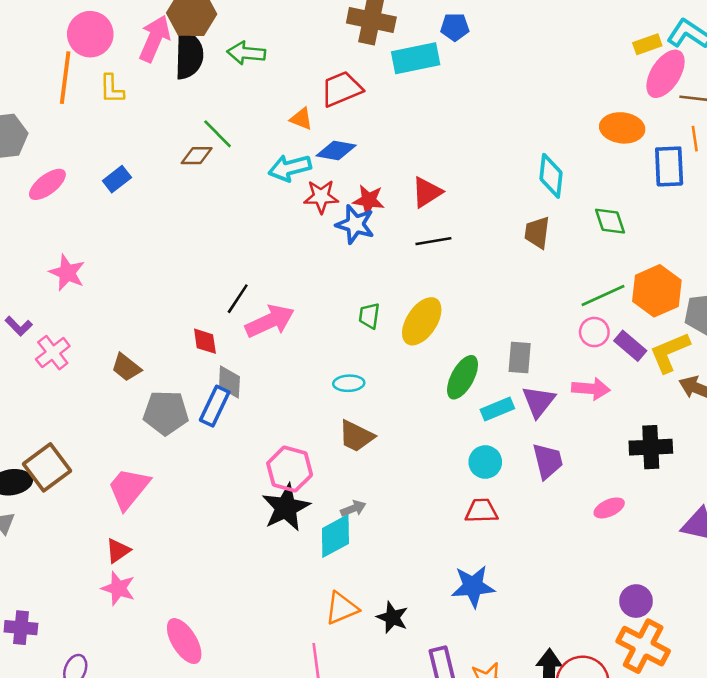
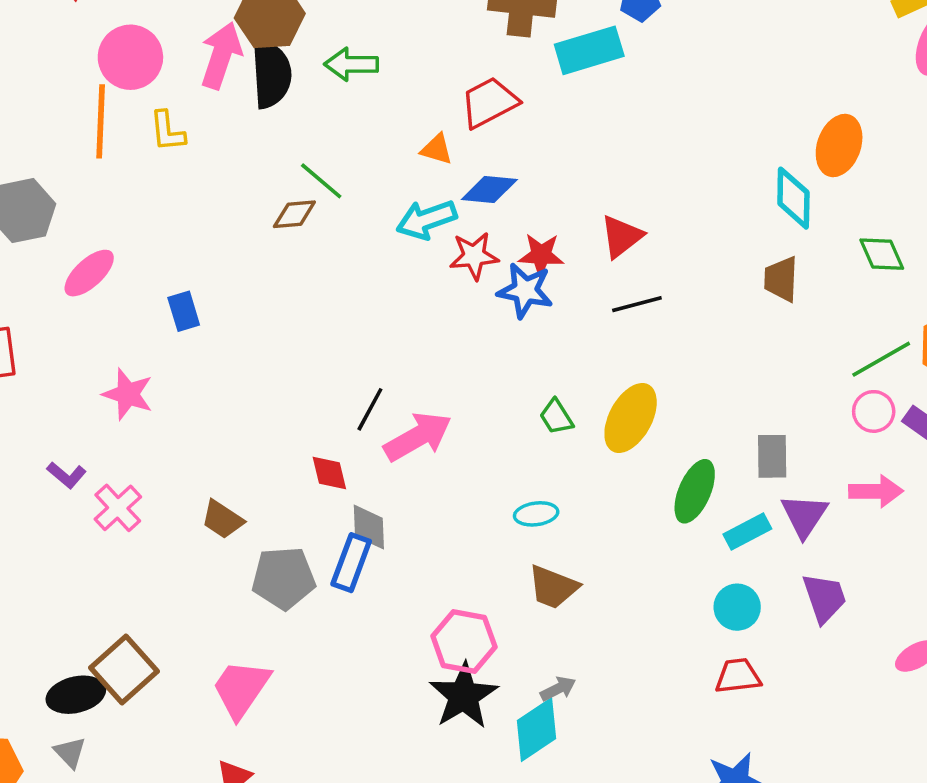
orange ellipse: (622, 128) -> (839, 146), moved, turned -72
blue rectangle: (117, 179) -> (184, 311), moved, turned -64
green trapezoid: (369, 316) -> (556, 417), turned -36

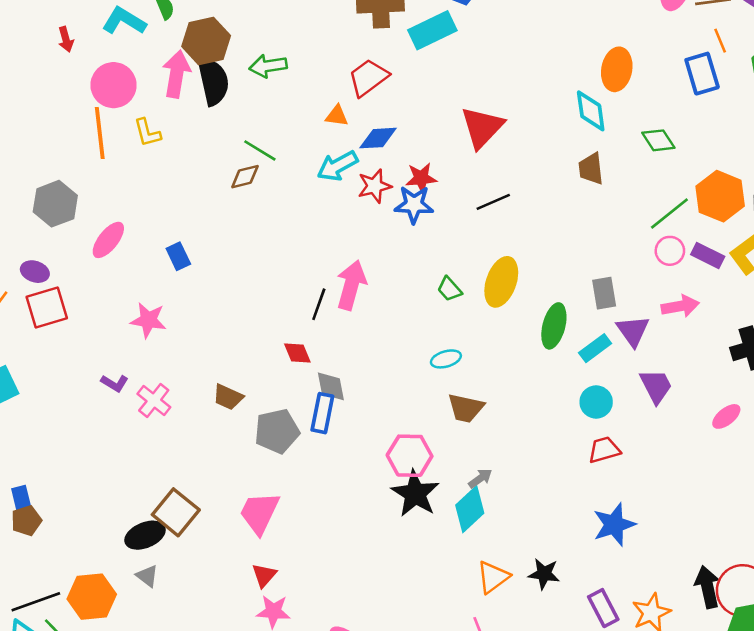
red triangle: (622, 236) -> (482, 127), moved, size x1.4
pink arrow: (418, 437) -> (351, 285), moved, turned -36

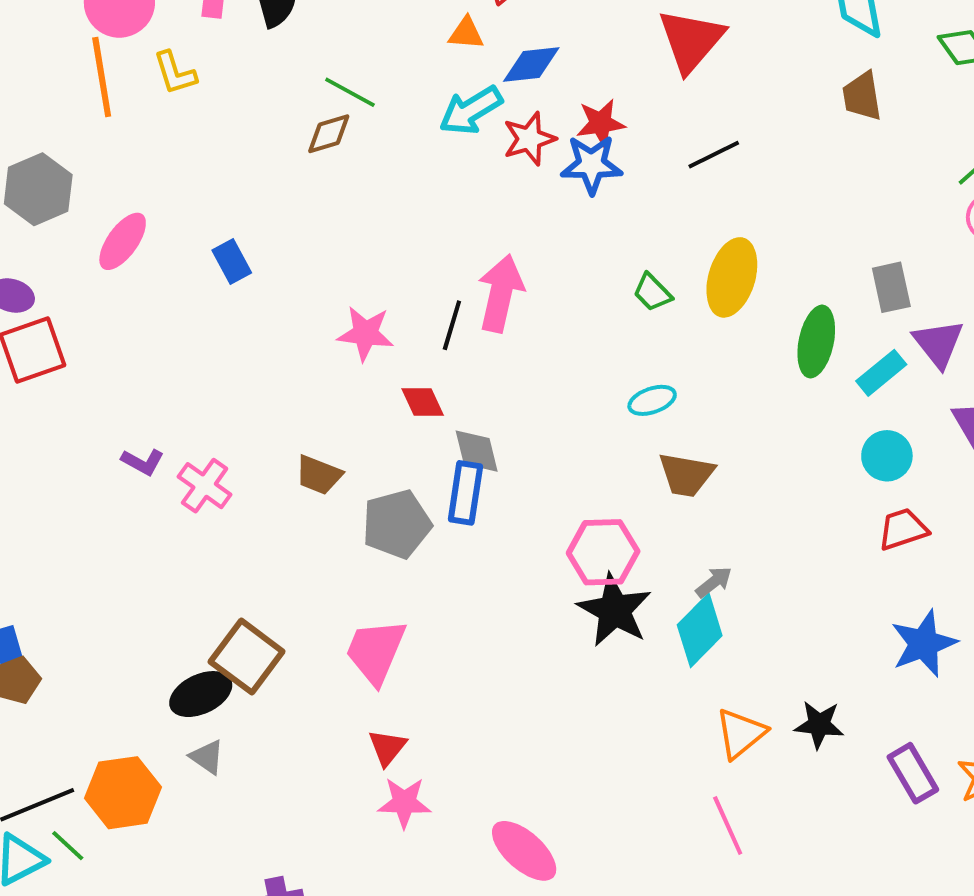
pink star: (148, 320) -> (365, 333), moved

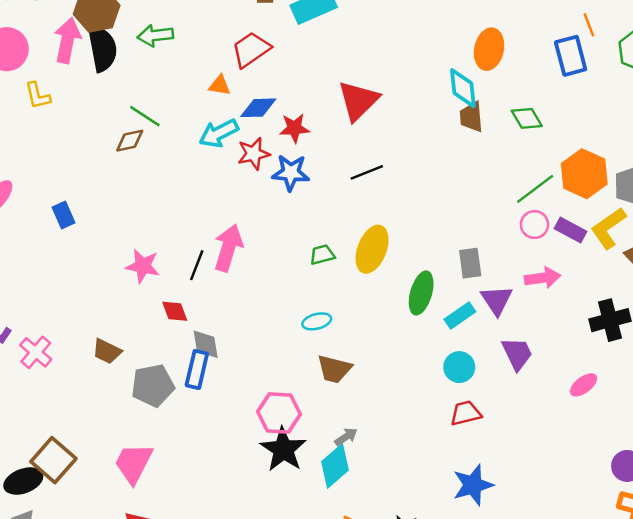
brown trapezoid: (862, 96) -> (471, 117), moved
red star: (601, 123) -> (294, 128), moved
green trapezoid: (652, 292) -> (322, 255), turned 115

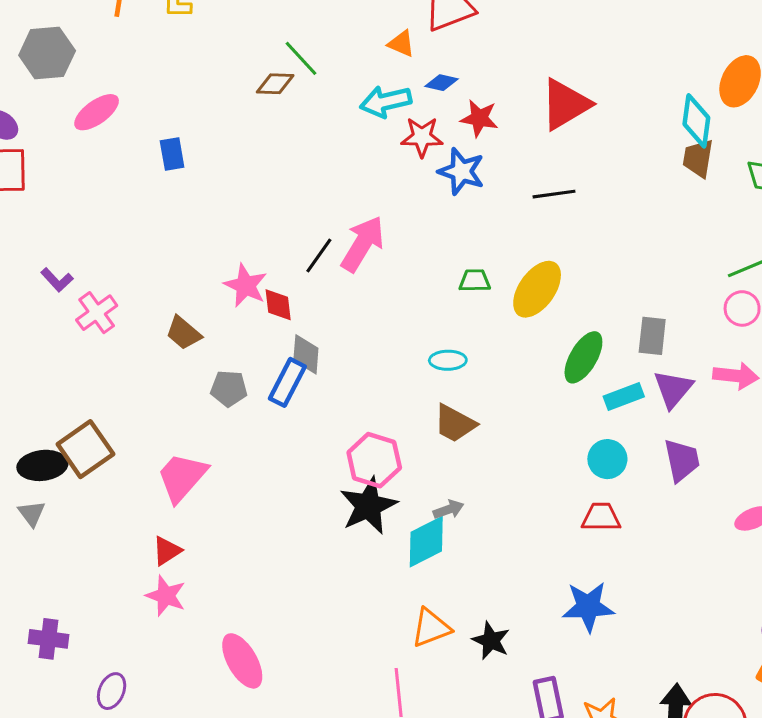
blue diamond: (258, 108) -> (442, 83), size x0.7
pink star: (143, 266) -> (246, 286), moved
gray pentagon: (153, 385) -> (229, 388), size x0.7

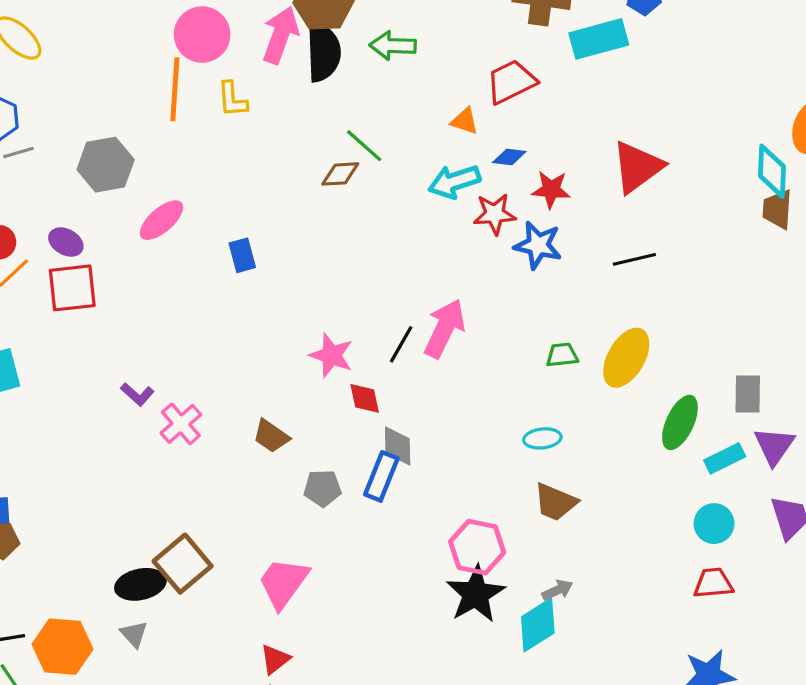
pink star: (246, 286) -> (331, 355), moved

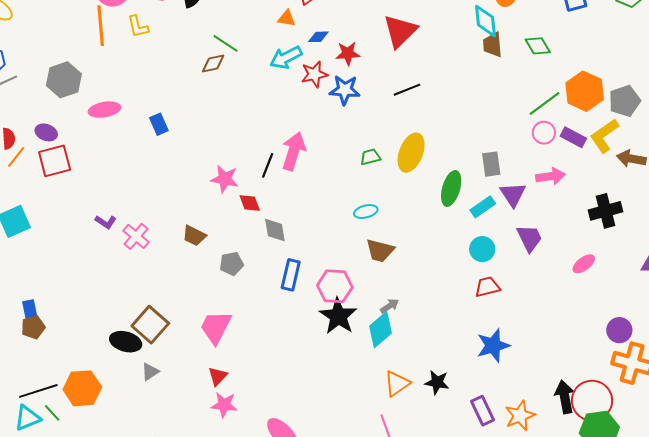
pink ellipse: (161, 220) -> (105, 110), turned 40
blue rectangle: (381, 476) -> (291, 275), moved
black ellipse: (140, 584) -> (126, 342), turned 36
gray triangle: (134, 634) -> (150, 372), moved, turned 48

